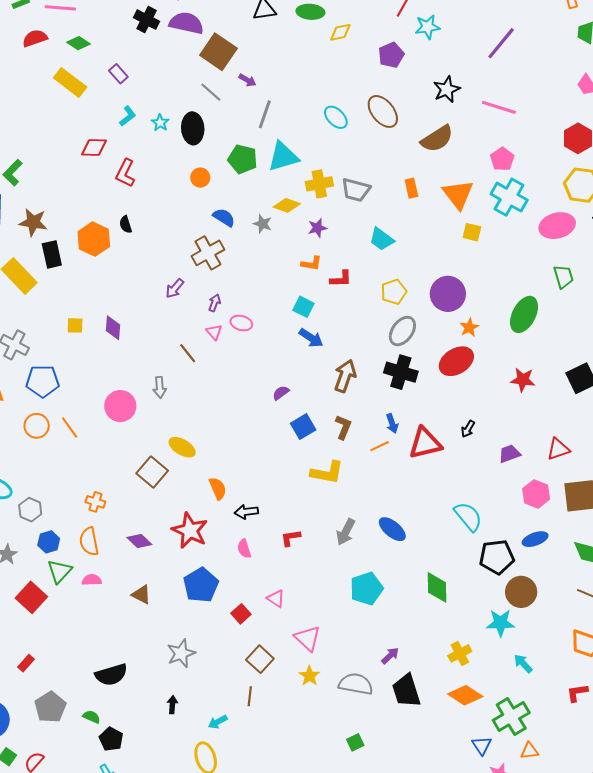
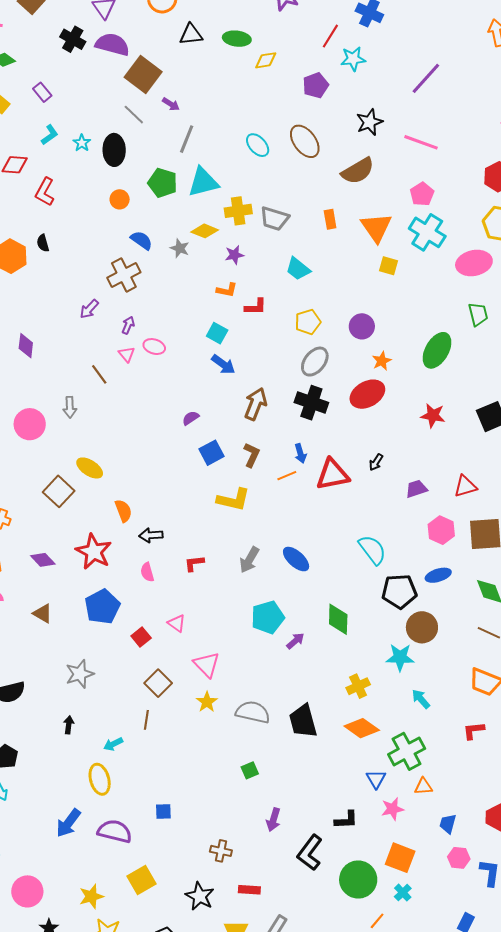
purple circle: (448, 294) -> (362, 326), size x0.7
purple arrow: (390, 656) -> (295, 641), moved

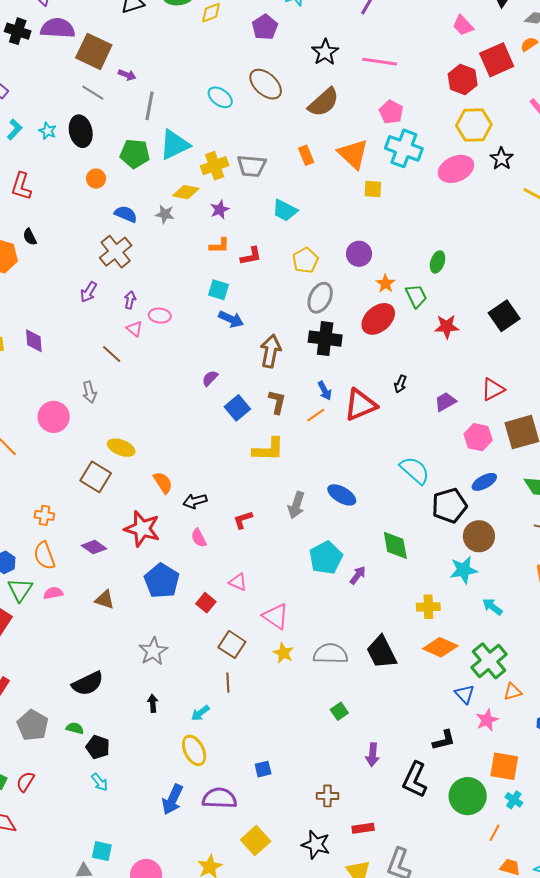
green trapezoid: (478, 314) -> (416, 296), moved
green ellipse: (437, 350) -> (438, 262), size x0.6
yellow cross: (358, 686) -> (428, 607), turned 35

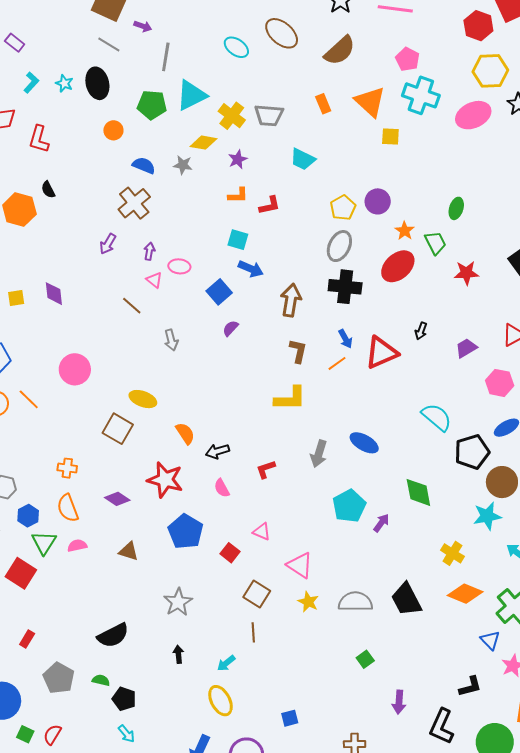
yellow cross: (215, 166) -> (232, 116), turned -32
yellow pentagon: (305, 260) -> (343, 208), moved
gray arrow: (89, 392) -> (171, 340), moved
blue square: (237, 408) -> (219, 292), moved
yellow cross: (428, 607) -> (452, 553), turned 35

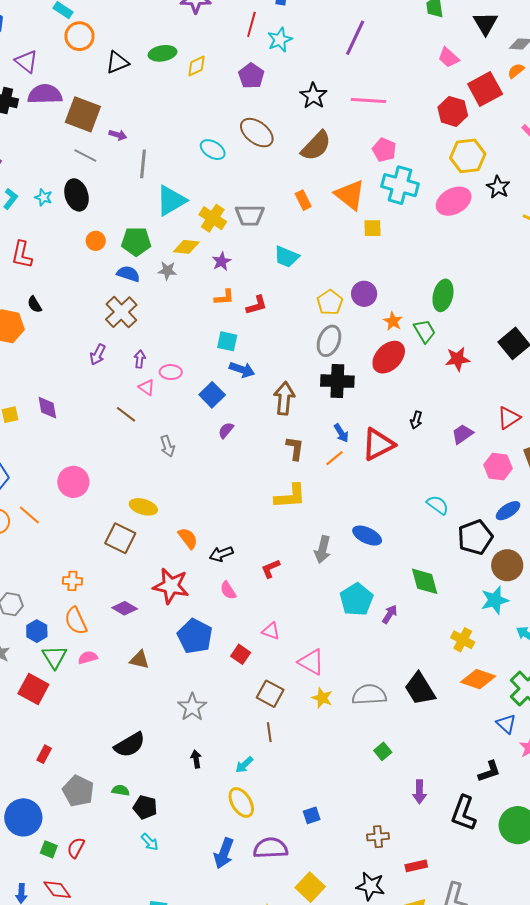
green pentagon: (152, 105) -> (136, 241), moved
green ellipse: (456, 208) -> (443, 295), size x1.4
cyan semicircle: (437, 417) -> (438, 505), size x0.7

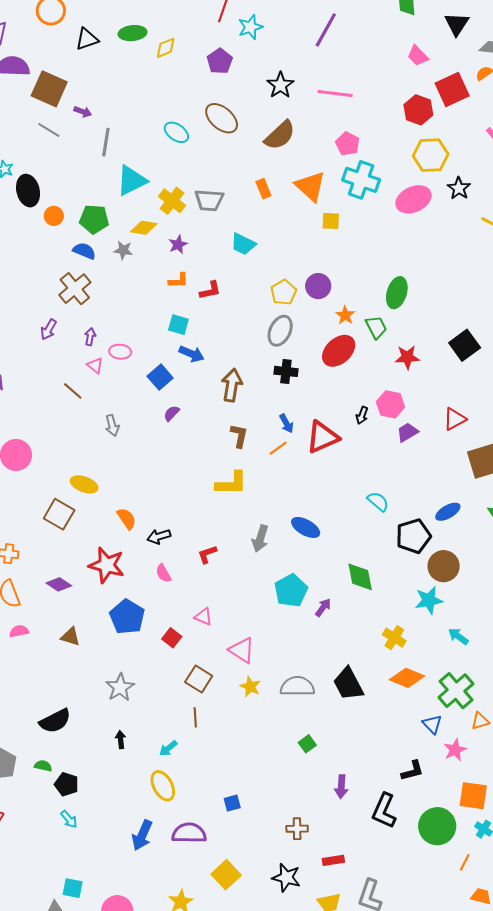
black ellipse: (76, 195) -> (28, 191), moved
black cross: (337, 381) -> (286, 371), size x0.7
pink hexagon: (498, 467) -> (390, 404), moved

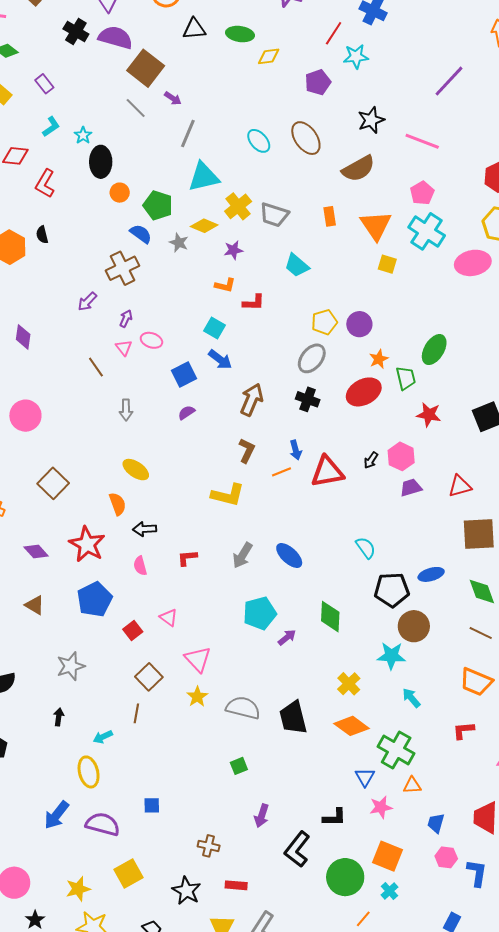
purple line: (326, 30) -> (449, 81), moved
yellow ellipse: (84, 484) -> (136, 470), moved
green cross: (456, 691) -> (396, 750), turned -33

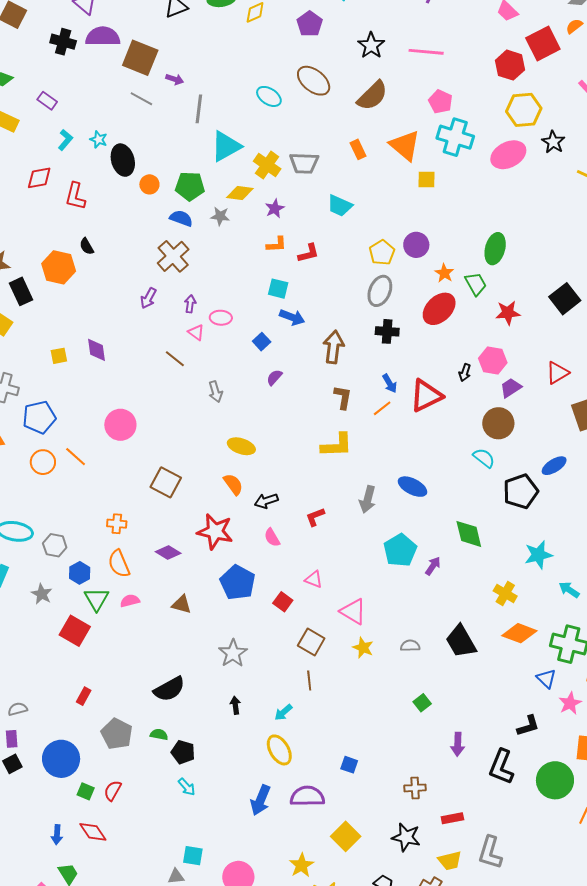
blue square: (184, 374) -> (262, 342), size x0.7
brown circle: (414, 626) -> (498, 423), moved
gray semicircle: (243, 708) -> (410, 646), size x0.6
blue square: (152, 805) -> (349, 765), turned 36

